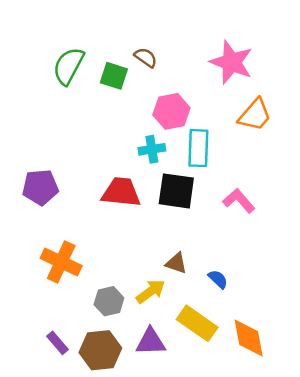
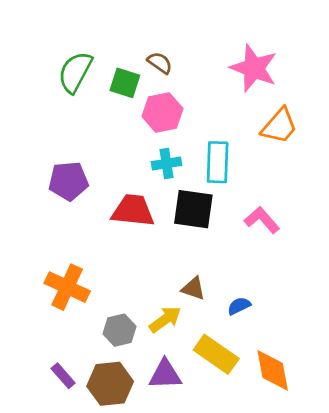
pink hexagon: (171, 111) -> (162, 112), moved
purple pentagon: (40, 187) -> (68, 181), moved
blue semicircle: (218, 279) -> (239, 306), turned -70

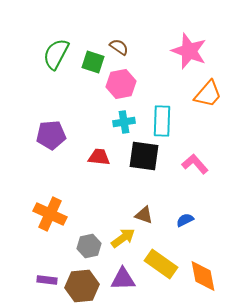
red trapezoid: (133, 211) -> (99, 157), size x0.7
blue semicircle: (239, 306) -> (185, 220), moved
purple rectangle: (63, 376) -> (47, 280), turned -42

